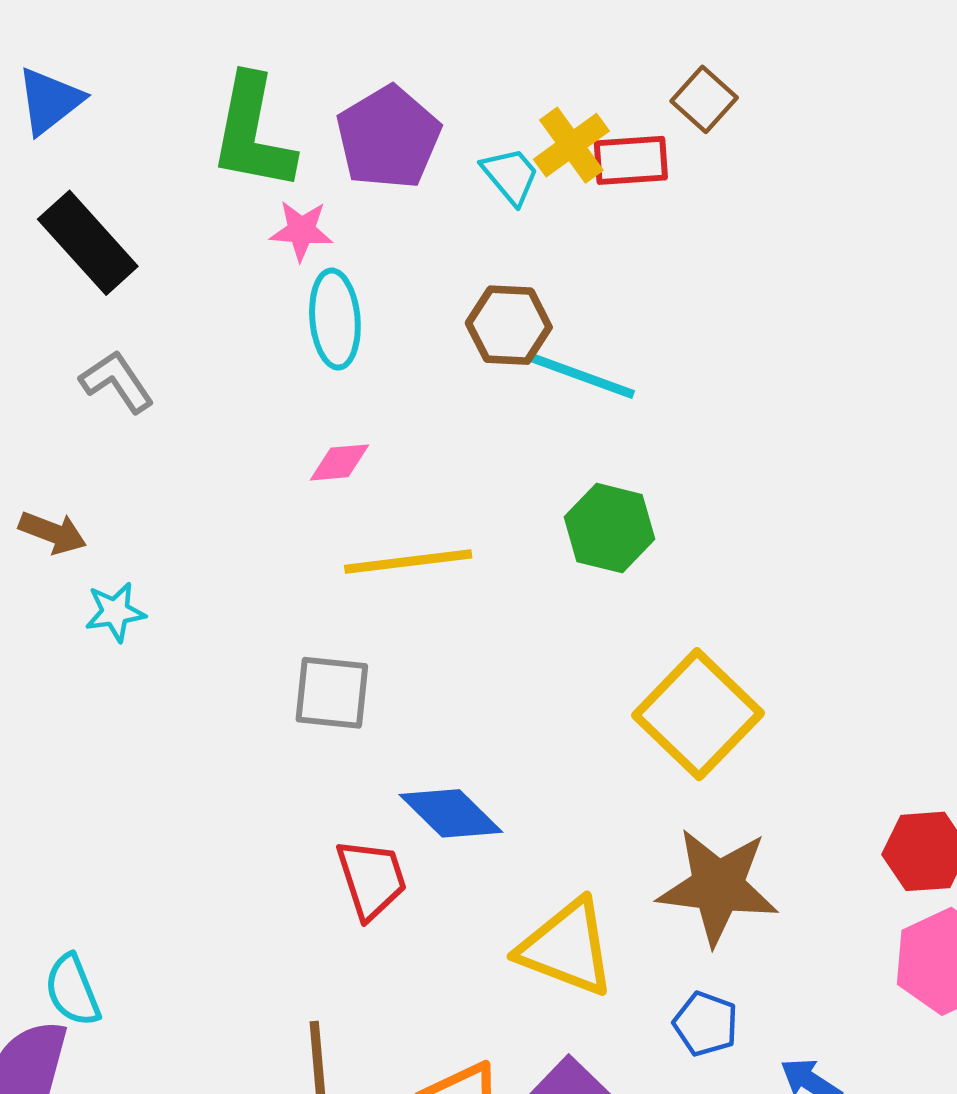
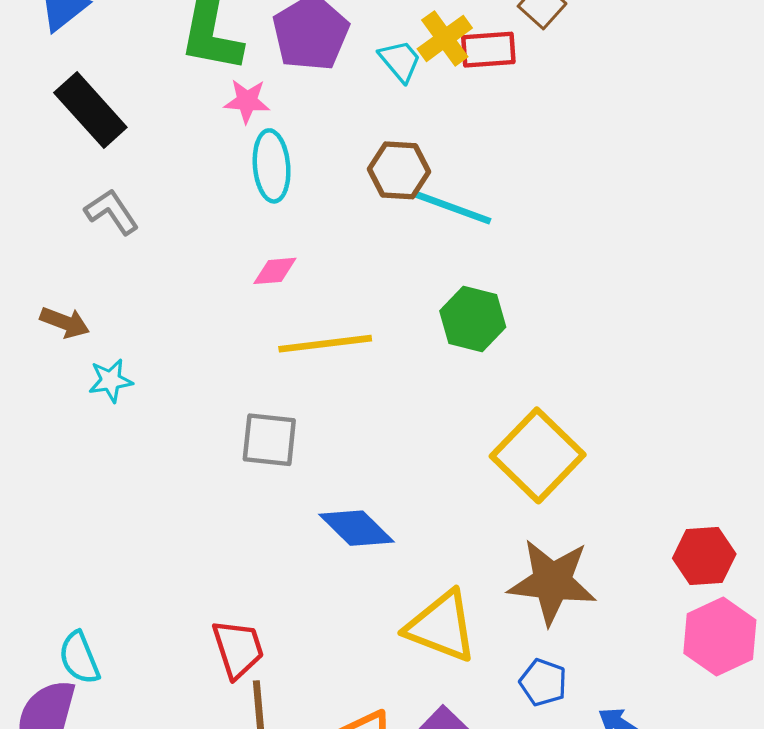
red trapezoid: (372, 879) -> (238, 649), moved

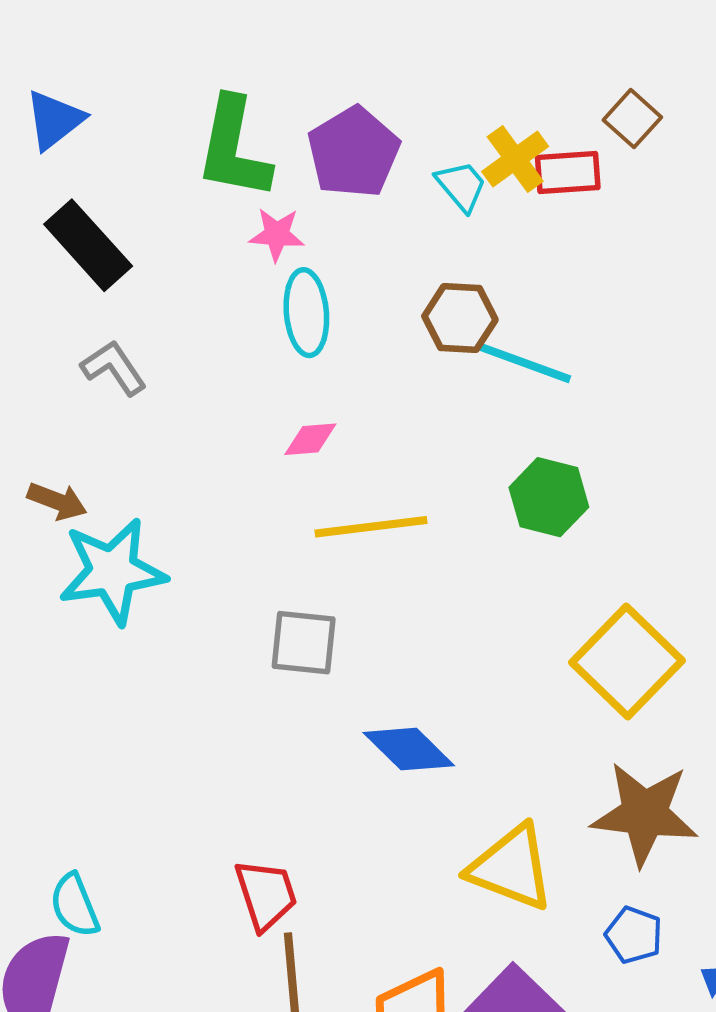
cyan star: (111, 381) -> (112, 571), size x2.0

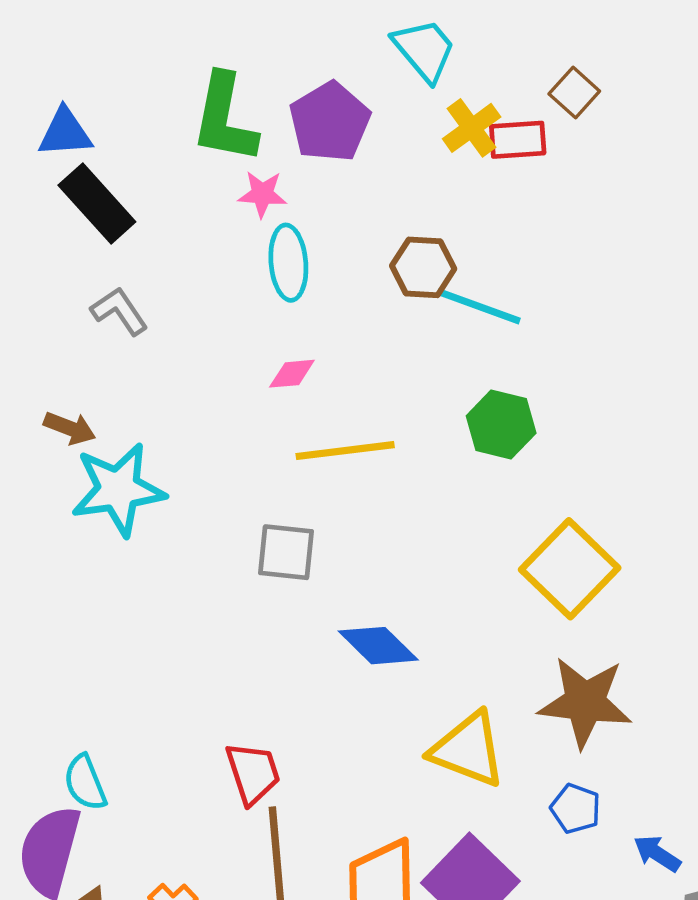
blue triangle: (54, 120) -> (65, 133), moved, turned 34
cyan trapezoid: (461, 186) -> (424, 50), moved, size x1.4

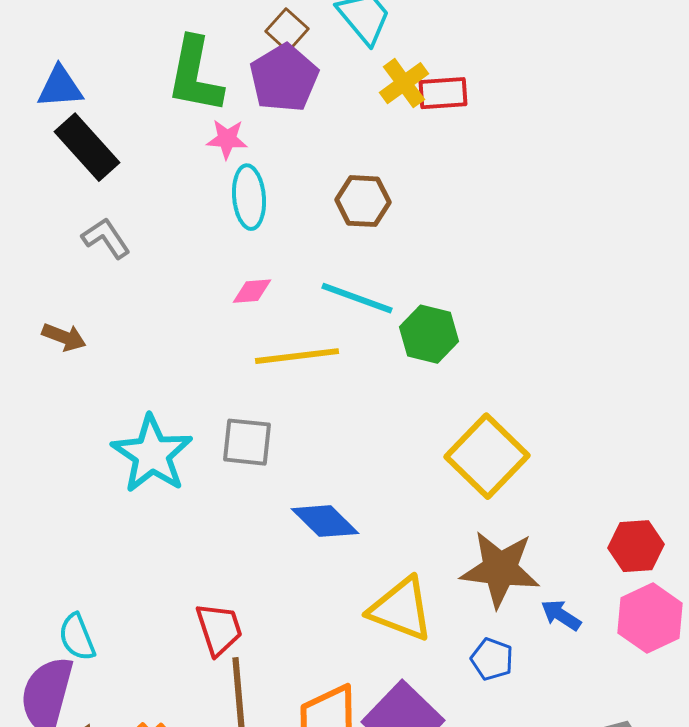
brown square: (574, 92) -> (287, 30), moved
cyan line: (479, 306) -> (357, 298), moved
cyan star: (118, 490) -> (152, 454), moved, turned -30
blue arrow: (657, 854) -> (561, 615), moved

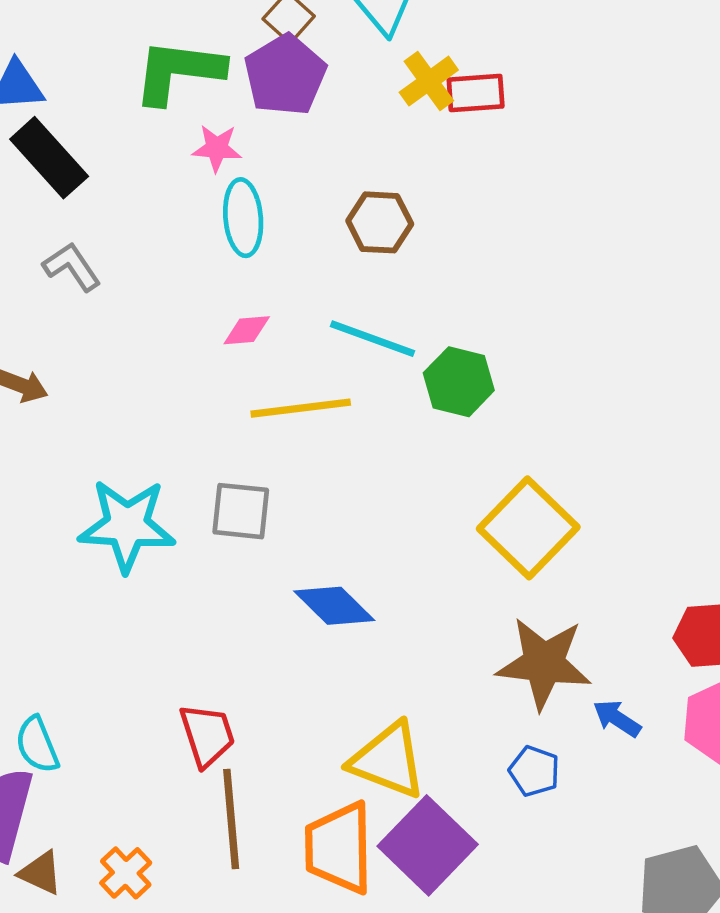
green L-shape: (195, 75) -> (178, 71), turned 86
cyan star: (152, 454) -> (127, 525), turned -30
yellow triangle: (401, 609) -> (388, 760), moved

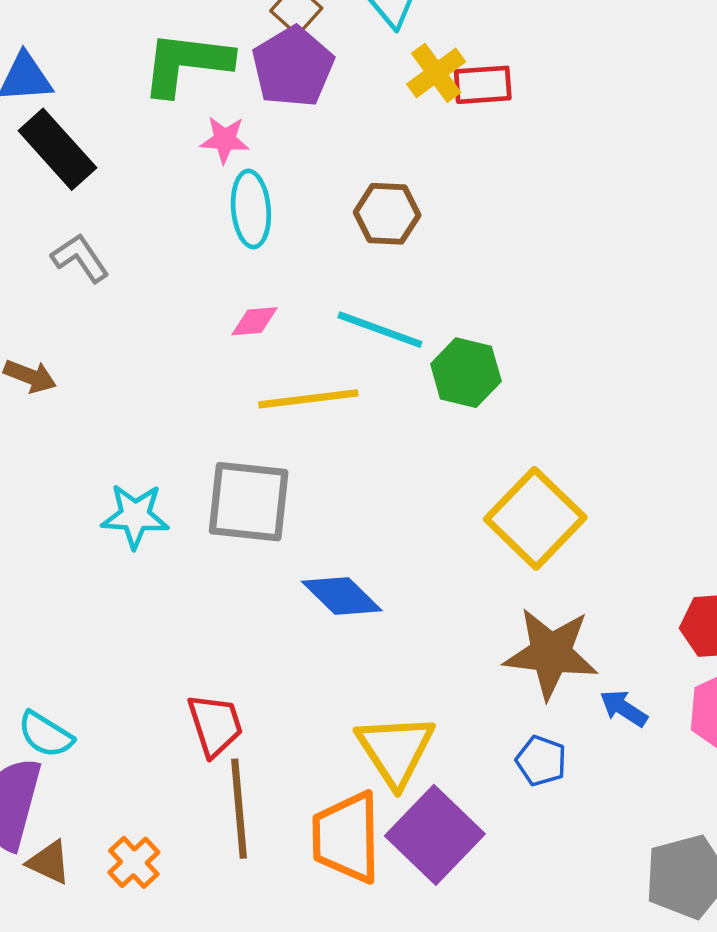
gray square: (241, 511) -> (249, 502), size x1.4
cyan star: (127, 525) -> (135, 516), size x0.7
cyan semicircle: (37, 745) -> (46, 735), turned -36
yellow triangle: (388, 760) -> (395, 750), turned 36

